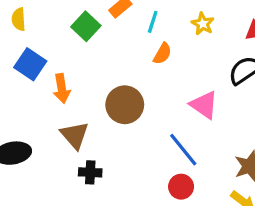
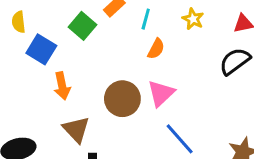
blue square: (30, 64) -> (41, 49), moved
pink triangle: (204, 105) -> (161, 93), moved, turned 44

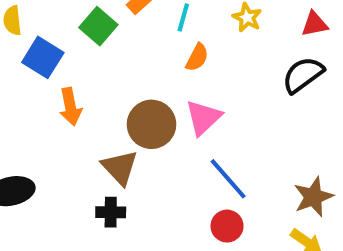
brown triangle: (76, 129) -> (120, 168), moved

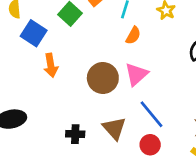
brown triangle: (120, 168) -> (114, 128), moved

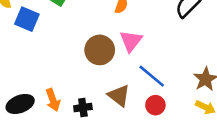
orange arrow: (51, 65) -> (53, 100), moved

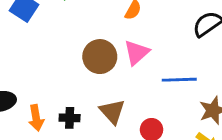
blue line: (152, 76) -> (179, 80), moved, turned -52
orange arrow: (53, 100) -> (36, 118), moved

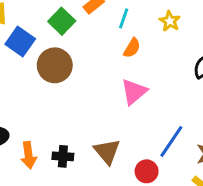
brown circle: (100, 57) -> (55, 65), moved
blue line: (179, 80) -> (171, 141), moved, turned -56

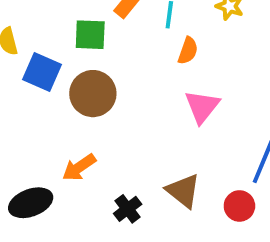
green square: (62, 21) -> (90, 35), turned -30
orange arrow: (29, 155) -> (79, 167), moved, turned 75
black cross: (63, 156) -> (128, 209), turned -30

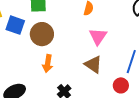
orange arrow: (79, 167) -> (48, 64), moved, turned -42
brown triangle: (183, 191) -> (93, 65), moved

